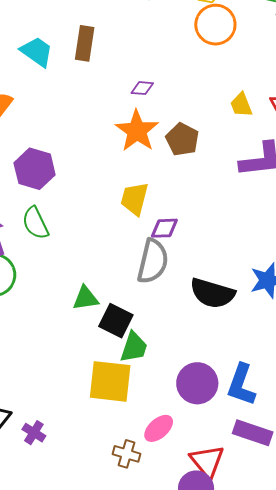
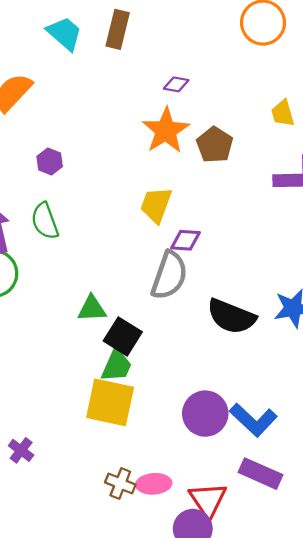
purple hexagon: (35, 169) -> (50, 162), size x0.6
green trapezoid: (134, 347) -> (117, 366), moved
blue L-shape: (241, 385) -> (253, 420), turned -72
pink ellipse: (159, 428) -> (154, 484), moved, turned 32

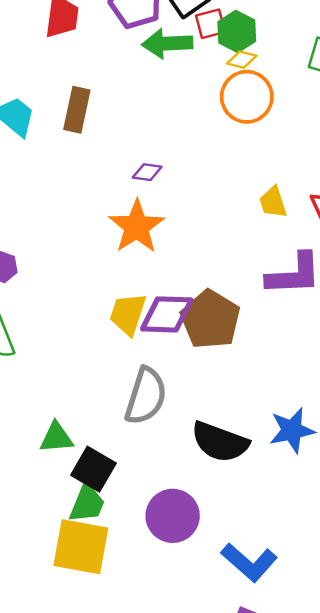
brown pentagon: (215, 145) -> (210, 319), moved, size x1.4
purple diamond: (186, 240) -> (167, 314), moved, size x1.5
purple circle: (205, 414) -> (173, 516), moved

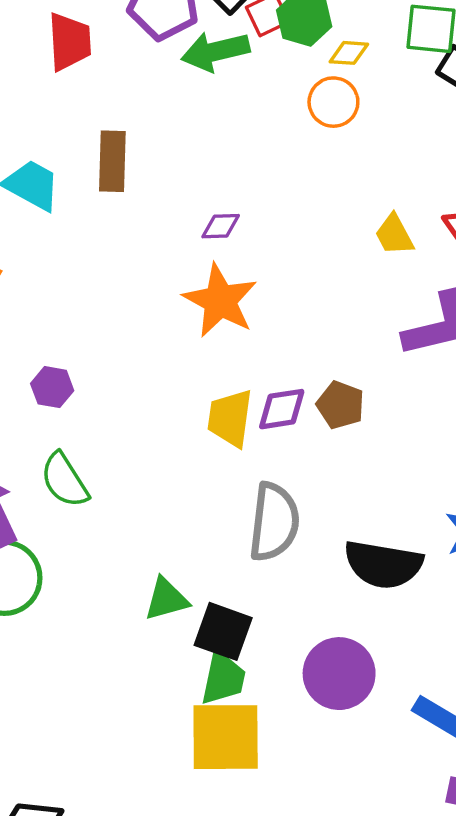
yellow diamond: (242, 60) -> (349, 53), moved
orange circle: (247, 97) -> (333, 102), size x0.7
purple diamond: (167, 314) -> (282, 409), size x0.7
brown pentagon: (210, 319) -> (340, 405), size x0.6

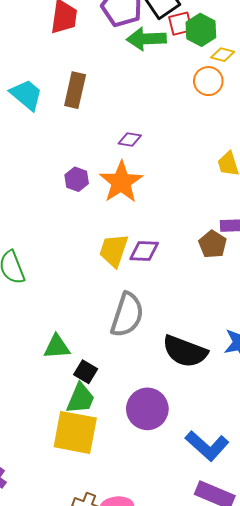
purple hexagon: (52, 387) -> (77, 179), moved
brown pentagon: (340, 405) -> (213, 244), moved
black square: (223, 631) -> (86, 372), size x0.7

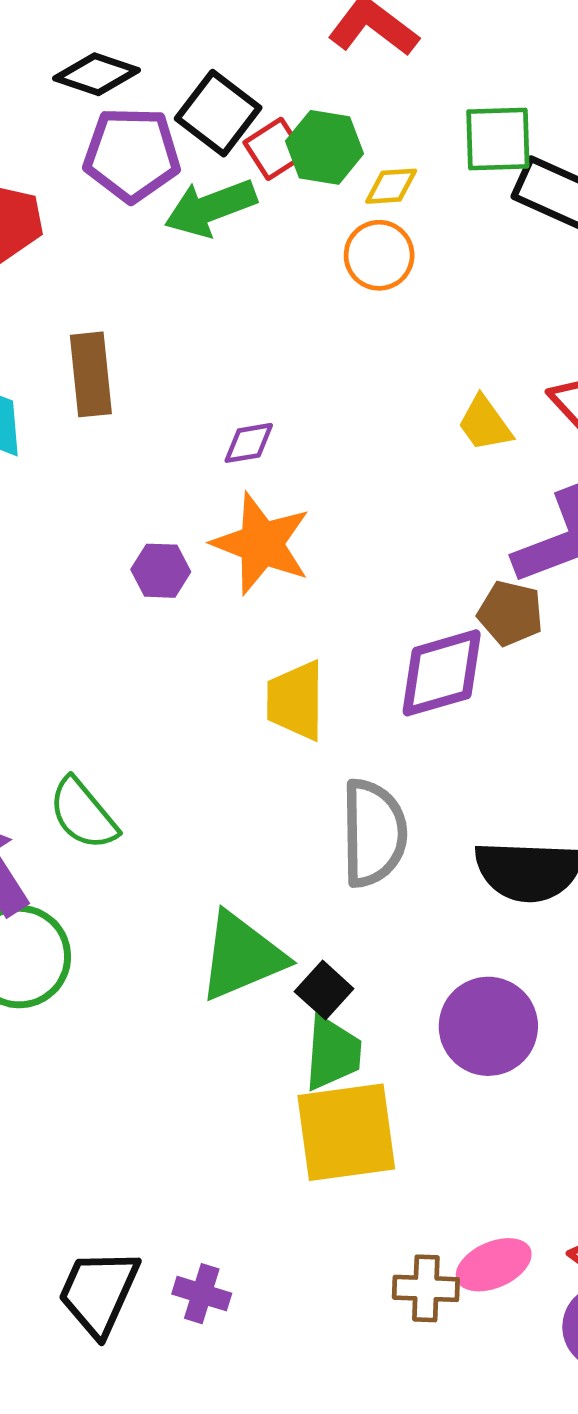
purple diamond: (144, 251) -> (442, 673), moved, size x1.4
green triangle: (57, 347) -> (242, 956), size x1.5
black square: (86, 372) -> (324, 990), turned 30

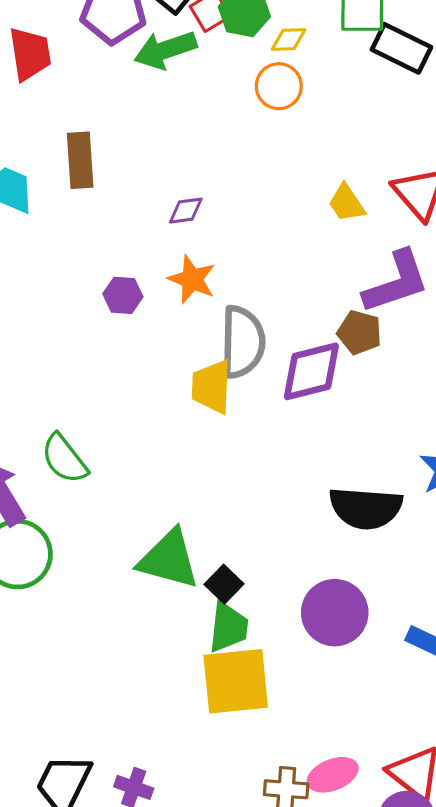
orange star: (261, 544) -> (192, 279), size x0.7
gray semicircle: (374, 833) -> (243, 342), moved
green triangle: (242, 956) -> (169, 559), turned 36

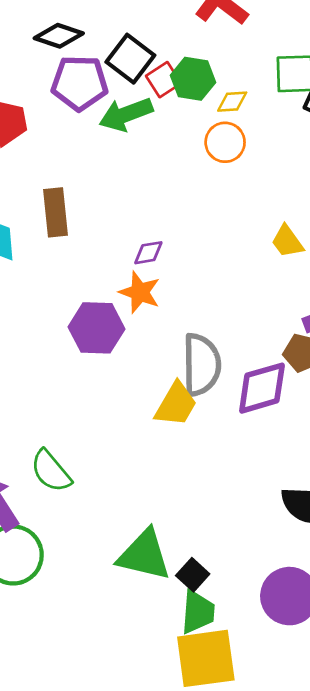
orange star: (192, 279) -> (140, 292), moved
purple hexagon: (123, 295) -> (97, 328), size x1.6
yellow trapezoid: (211, 387) -> (176, 404), turned -150

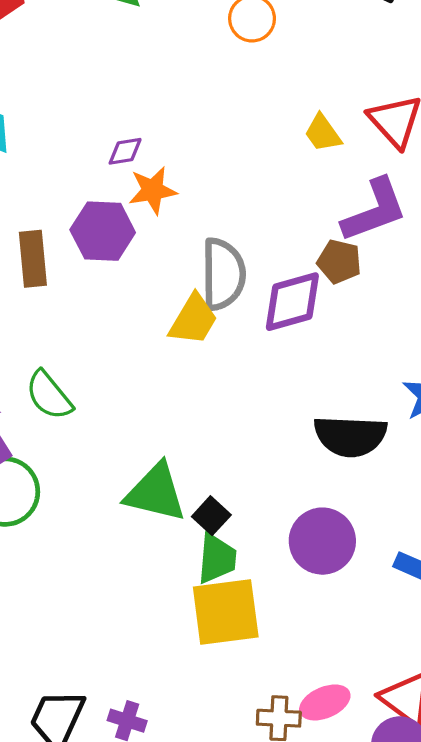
brown rectangle: (55, 212) -> (33, 259), moved
purple diamond: (148, 253) -> (125, 151), moved
orange star: (140, 292) -> (153, 190), turned -30

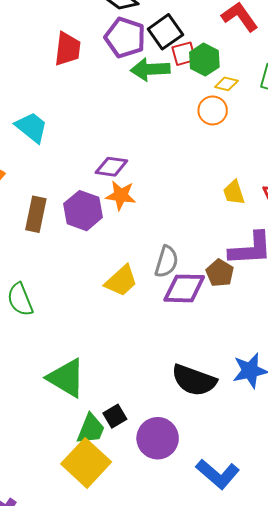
purple diamond: (125, 151) -> (111, 167), size x1.4
gray semicircle: (223, 274) -> (167, 262), moved, size x0.7
black square: (211, 516) -> (115, 416), moved
yellow square: (226, 612) -> (86, 463), turned 33

